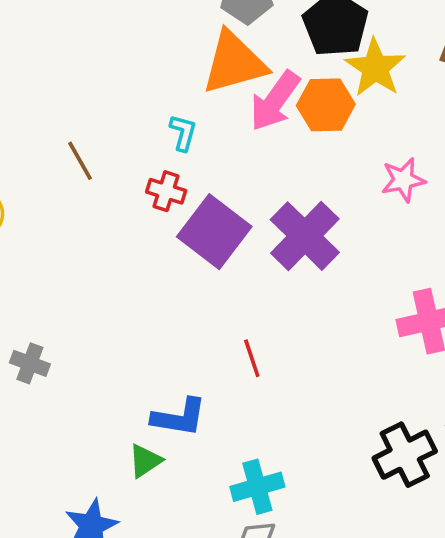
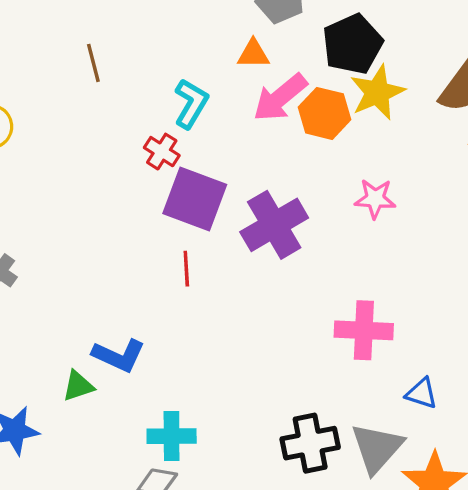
orange triangle: (234, 63) -> (253, 54), size x0.5
cyan L-shape: (183, 133) -> (191, 104), size x1.4
brown line: (80, 161) -> (93, 63), moved
purple square: (214, 232) -> (195, 199), turned -32
red line: (252, 358) -> (186, 269), moved

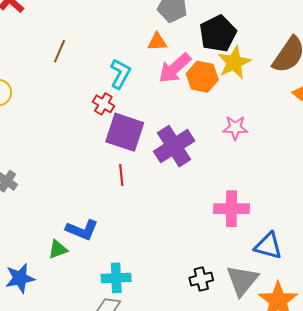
brown line: (93, 63) -> (60, 51), turned 40
blue triangle: (422, 393) -> (268, 246), size x1.4
black cross: (310, 443) -> (201, 279), size x0.7

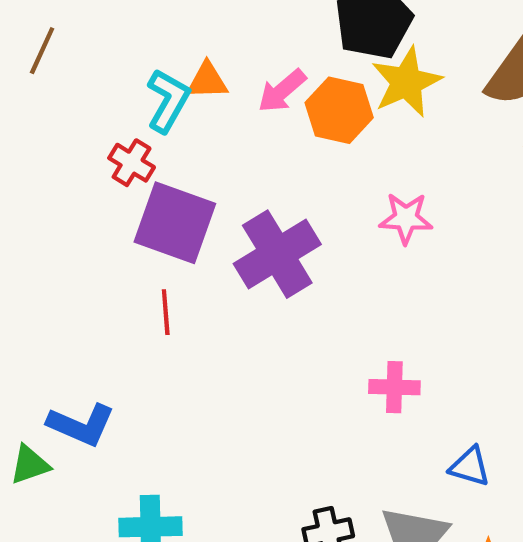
orange triangle: (157, 42) -> (207, 81), moved
pink arrow: (175, 68) -> (282, 91), size x0.7
pink cross: (231, 209) -> (394, 387), size x0.7
blue triangle: (268, 246) -> (470, 467), size x0.7

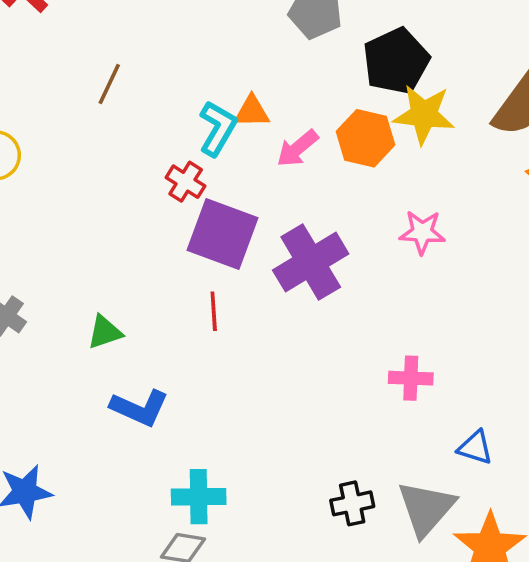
yellow star: (406, 82) -> (424, 114), turned 30
pink arrow: (282, 91) -> (297, 148), moved
green triangle: (30, 465) -> (105, 332), moved

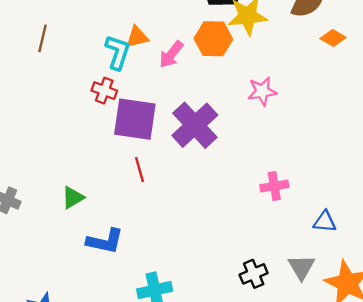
gray triangle: (426, 508) -> (301, 267), size x0.7

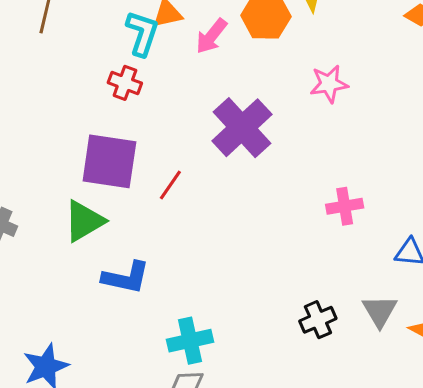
purple square: (135, 119) -> (109, 161), moved
red line: (139, 170) -> (170, 185), turned 50
green triangle: (73, 197) -> (84, 221), size x1.4

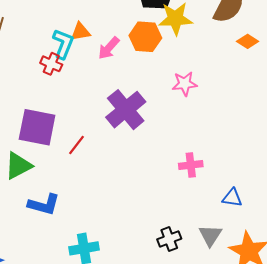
red cross: (125, 83) -> (51, 64), moved

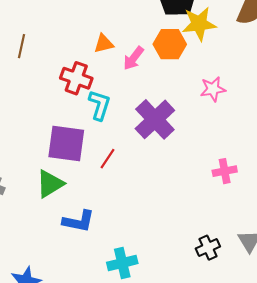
cyan L-shape: (63, 44) -> (99, 105), moved
red cross: (51, 64) -> (76, 78), size x1.4

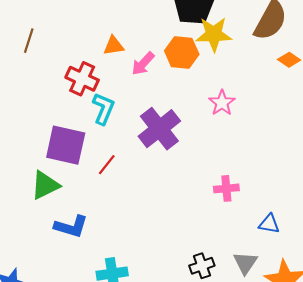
pink star: (213, 89) -> (222, 103), turned -30

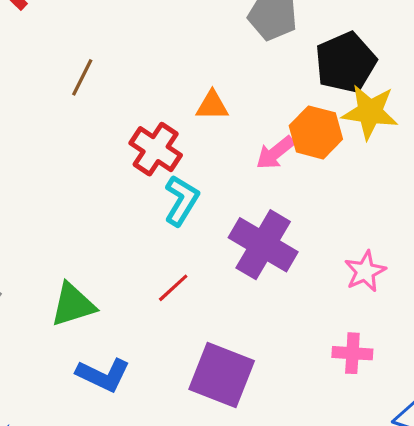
pink arrow: (143, 64) -> (275, 153), moved
pink star: (222, 103) -> (365, 271), moved
purple cross: (159, 129) -> (263, 245), turned -30
purple square: (66, 145) -> (222, 375), moved

